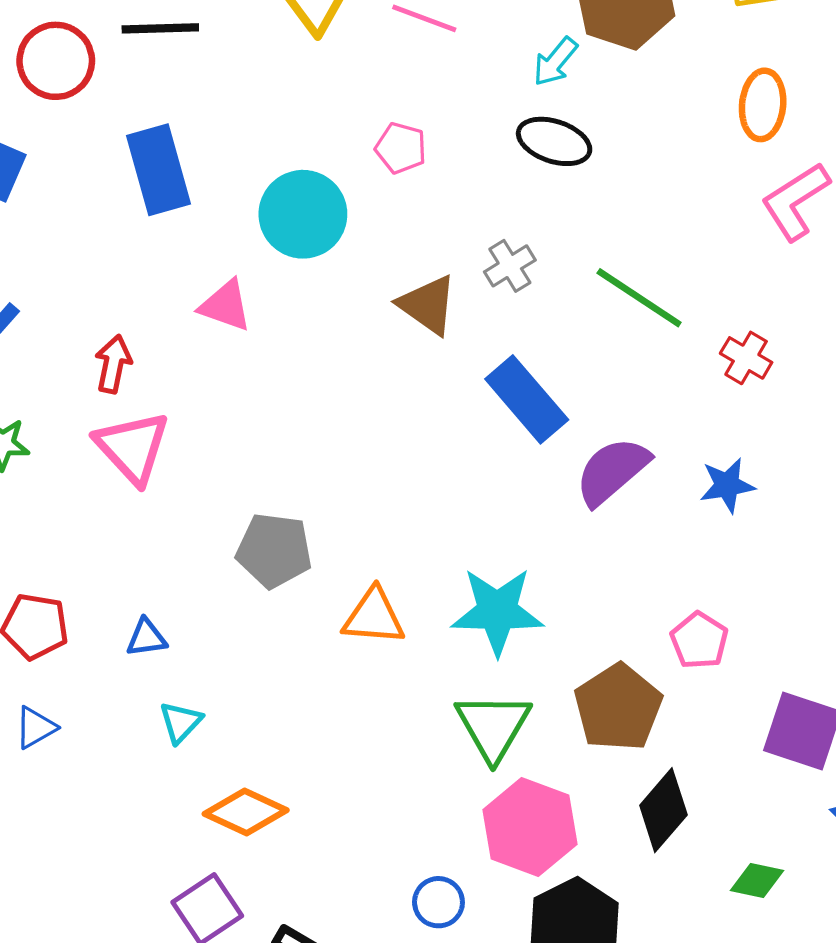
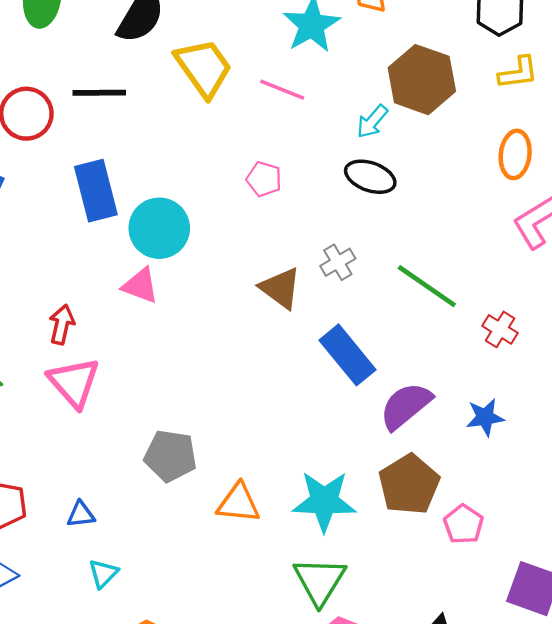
cyan circle: (303, 214) -> (159, 228), moved
brown pentagon: (618, 707) -> (409, 484), moved

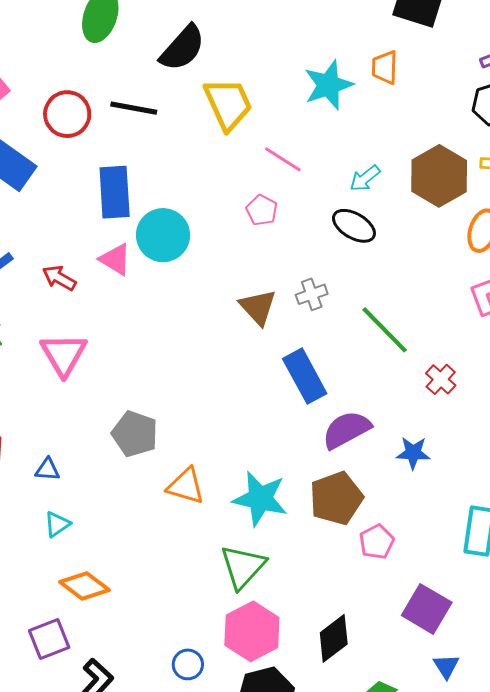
brown hexagon: (422, 80) -> (439, 176), moved
pink line: (282, 90) -> (283, 159), moved
pink triangle: (140, 286) -> (115, 259), moved
red arrow: (62, 324) -> (59, 278), moved, turned -84

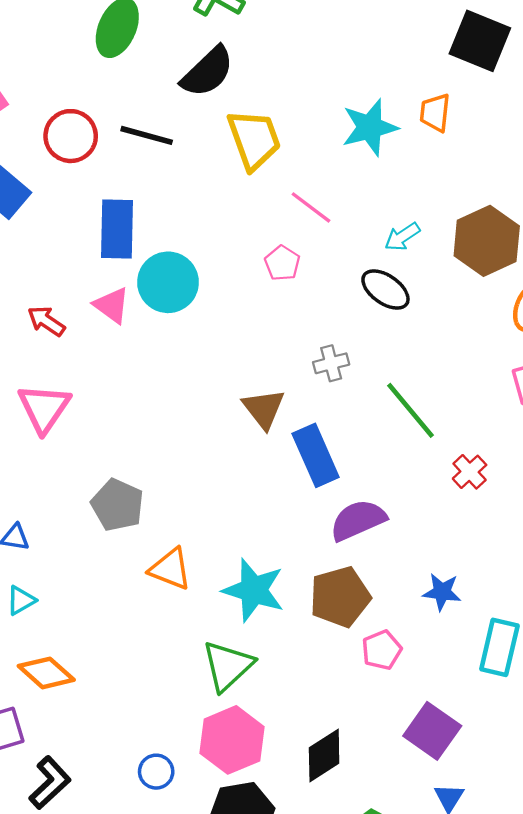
brown triangle: (258, 307) -> (264, 409), moved
blue star: (413, 453) -> (442, 592), moved

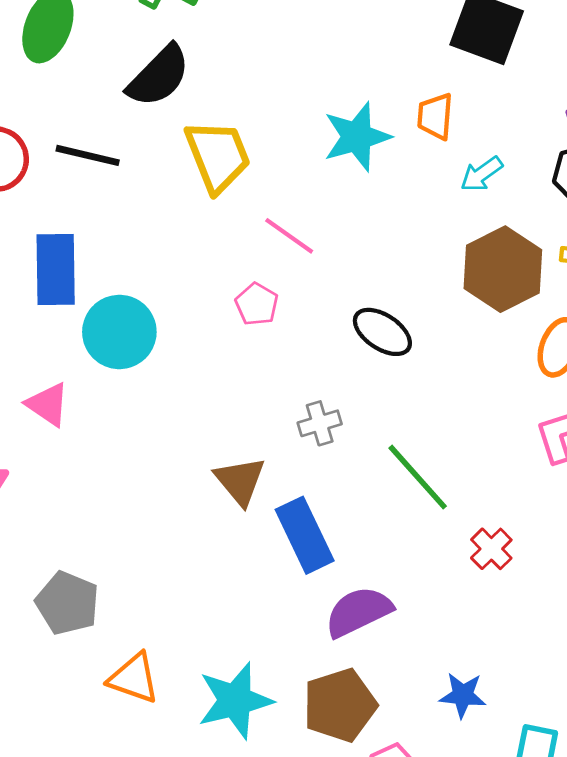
cyan arrow: (402, 237) -> (482, 174), moved
pink triangle: (112, 305) -> (48, 404), moved
cyan star: (254, 590) -> (235, 701), turned -30

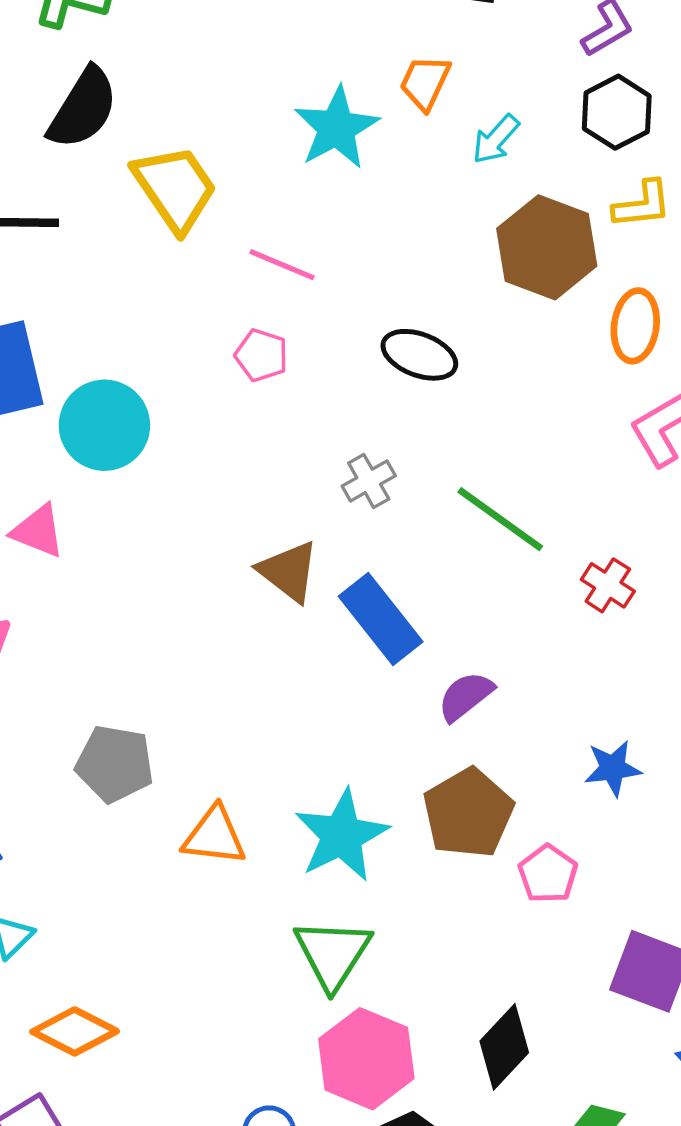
orange trapezoid: (435, 116) -> (425, 82), turned 33
purple semicircle: (358, 612) -> (466, 696), size x0.7

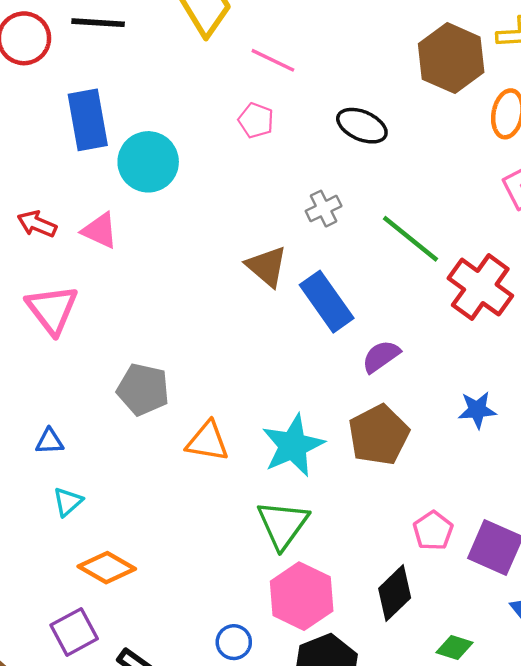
red cross: (608, 585) -> (480, 287), size x1.8
pink pentagon: (548, 874) -> (433, 531), moved

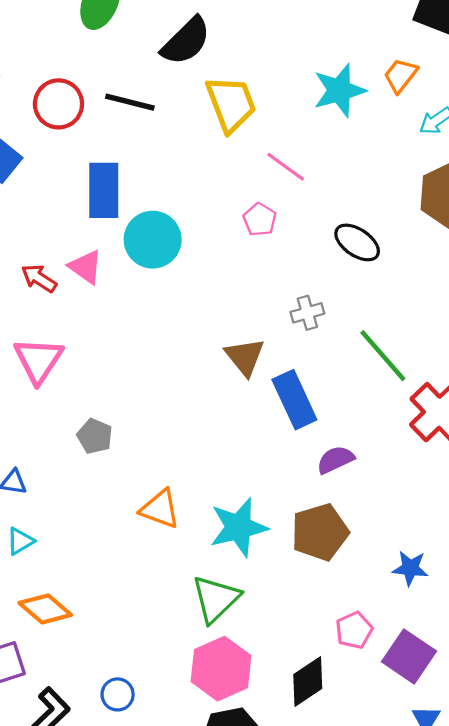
pink triangle: (100, 231) -> (86, 267), moved
gray pentagon: (143, 389) -> (95, 436), moved, size x0.7
blue star: (477, 410) -> (410, 568), moved
blue circle: (234, 642) -> (118, 694), moved

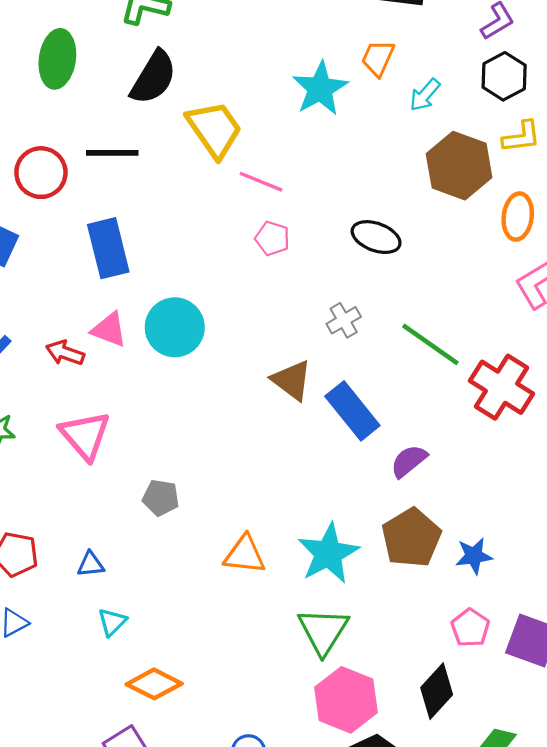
pink line: (286, 167) -> (261, 182), moved
cyan circle: (153, 240) -> (175, 327), moved
blue star: (410, 568) -> (474, 556), moved

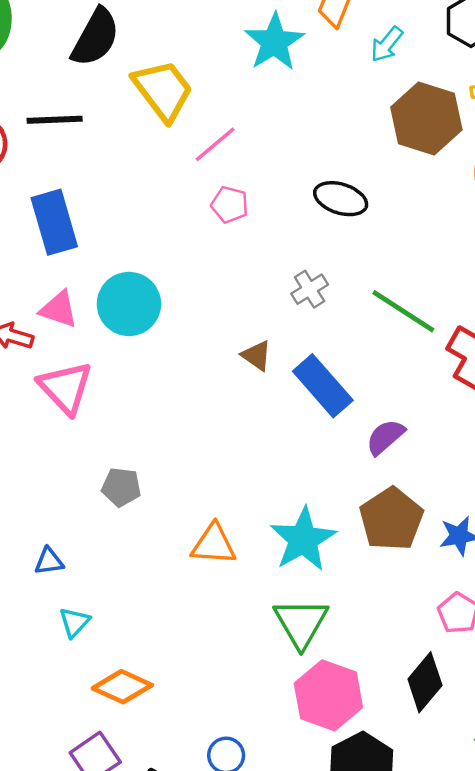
pink line: (261, 182) -> (215, 144), turned -60
brown triangle: (292, 380) -> (256, 356), size x0.7
pink triangle: (85, 435) -> (65, 388), moved

